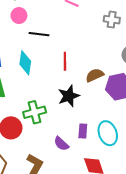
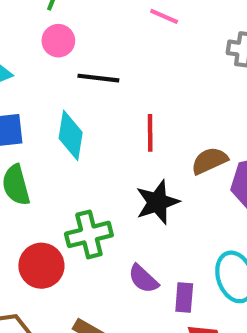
purple rectangle: (83, 131) -> (184, 298), moved
purple semicircle: (61, 144) -> (143, 279), moved

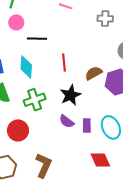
green cross: (89, 234) -> (35, 100), moved
purple semicircle: (143, 279) -> (67, 121), moved
purple rectangle: (184, 298) -> (87, 125), moved

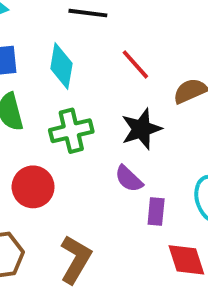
red line: (64, 62) -> (135, 64), turned -42
purple rectangle: (87, 125) -> (156, 211), moved

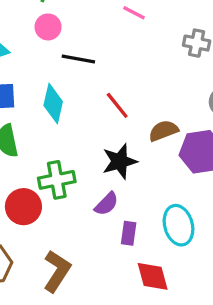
green cross: (71, 131) -> (57, 180), moved
purple semicircle: (129, 179) -> (106, 204), turned -92

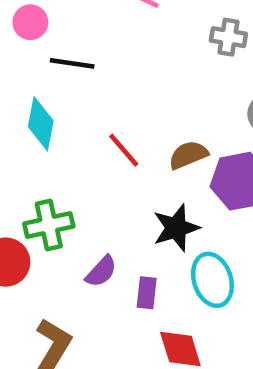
red line: (117, 105) -> (124, 150), moved
black star: (120, 161) -> (176, 228), moved
purple semicircle: (106, 204) -> (101, 271), moved

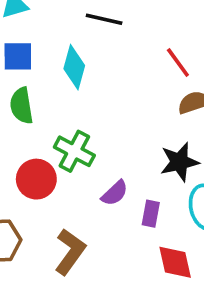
red line: (124, 150) -> (178, 62), moved
green cross: (49, 225) -> (74, 151), turned 36

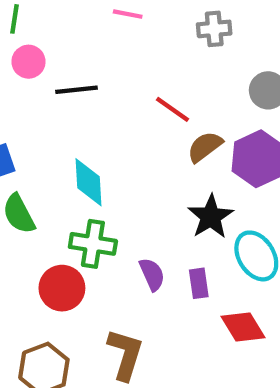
cyan diamond: (74, 67) -> (88, 182), moved
purple semicircle: (115, 193) -> (152, 274), turned -52

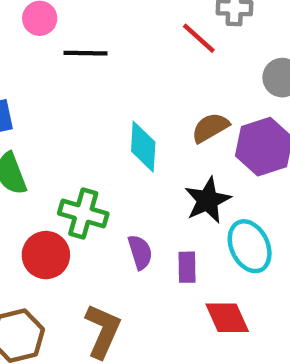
red line: (172, 109) -> (199, 38), moved
cyan diamond: (88, 182) -> (143, 147), moved

